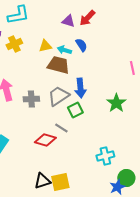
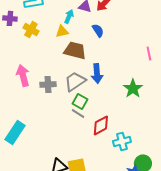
yellow cross: (14, 44) -> (31, 29), turned -35
cyan arrow: (64, 50) -> (69, 16), moved, turned 96
green square: (75, 110) -> (80, 101), moved, turned -35
red diamond: (45, 140) -> (101, 125), moved, turned -45

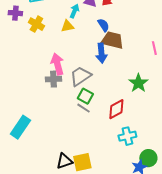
brown trapezoid: (75, 50) -> (112, 40), moved
blue arrow: (97, 73) -> (101, 53), moved
pink arrow: (23, 75) -> (57, 64), moved
red diamond: (101, 125) -> (116, 109), moved

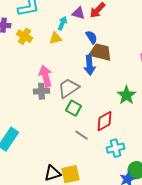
gray line: (83, 108) -> (82, 135), moved

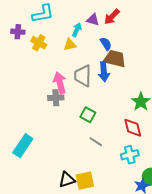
gray trapezoid: (68, 88) -> (83, 76), moved, turned -55
red diamond: (104, 121) -> (133, 128), moved, turned -75

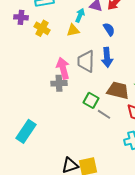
brown trapezoid: (115, 59) -> (118, 90), moved
gray line: (96, 142) -> (104, 114), moved

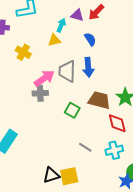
yellow cross: (42, 28) -> (23, 52), moved
pink arrow: (63, 68) -> (44, 78), turned 70
gray line: (104, 114) -> (85, 147), moved

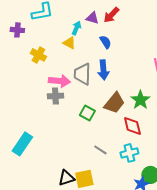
yellow triangle: (54, 40) -> (69, 43), turned 40
pink arrow: (44, 78) -> (59, 81), turned 40
brown trapezoid: (99, 100) -> (114, 103), turned 115

